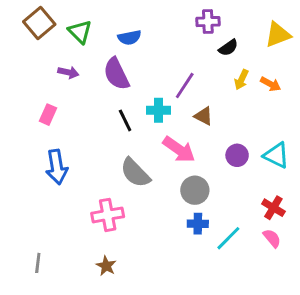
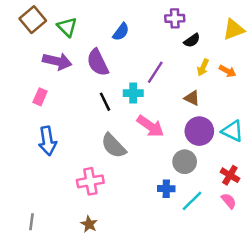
blue semicircle: (129, 38) -> (121, 32), moved, turned -42
purple arrow: (68, 72) -> (57, 61), size x1.6
brown triangle: (204, 116) -> (192, 98), moved
purple circle: (237, 155) -> (199, 131), size x1.5
gray circle: (195, 190) -> (185, 162), moved

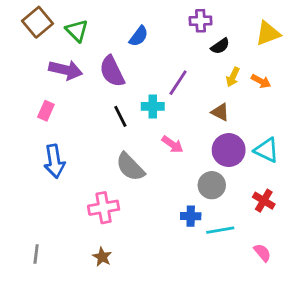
pink arrow: (150, 126) -> (172, 144), size x0.7
cyan line: (192, 201) -> (220, 230), turned 35
pink semicircle: (229, 201) -> (262, 253), moved

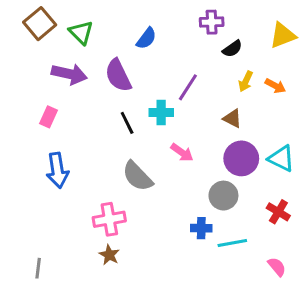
brown star: (102, 257) -> (109, 255), moved

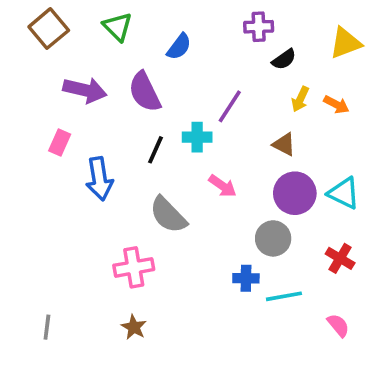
green triangle: (81, 32) -> (117, 27), moved
black line: (127, 123) -> (155, 150), turned 50
blue arrow: (57, 170) -> (99, 179), moved
brown star: (109, 255) -> (134, 327), moved

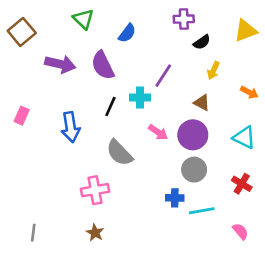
brown square: (49, 29) -> (22, 32), moved
orange arrow: (336, 105) -> (249, 92), moved
pink rectangle: (60, 143) -> (22, 116), moved
purple circle: (295, 193) -> (193, 135), moved

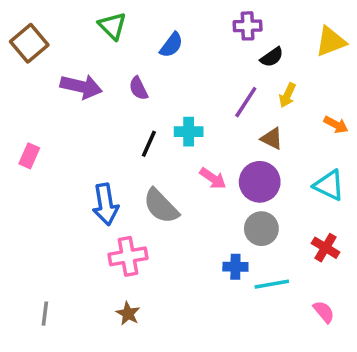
purple semicircle: (103, 65) -> (138, 88), size x0.6
purple line: (163, 76) -> (246, 102), moved
blue arrow: (71, 127) -> (105, 204), moved

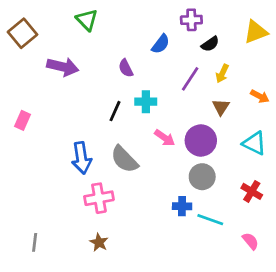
blue semicircle: (171, 45) -> (161, 44), moved
purple semicircle: (138, 88) -> (126, 68), moved
brown triangle: (272, 139) -> (221, 107), moved, turned 36
cyan line: (272, 284) -> (210, 220), turned 30

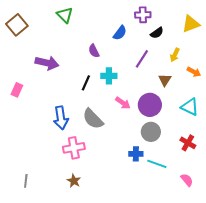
purple arrow: (63, 67) -> (47, 63), moved
yellow arrow: (222, 73) -> (175, 55), moved

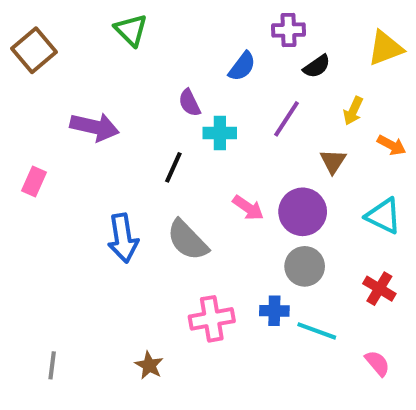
cyan cross: (109, 76) -> (220, 133), moved
pink cross: (74, 148) -> (212, 319), moved

